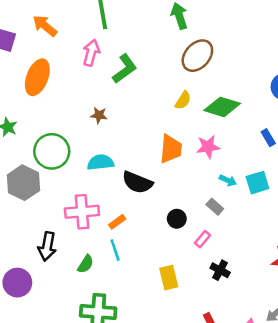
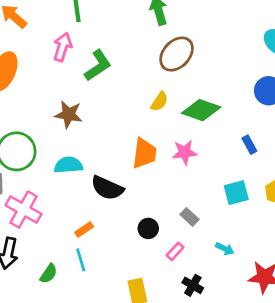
brown star: (99, 115) -> (69, 114), size x1.5
cyan arrow: (228, 180) -> (225, 249), moved
pink cross: (82, 212) -> (24, 210), moved, turned 32

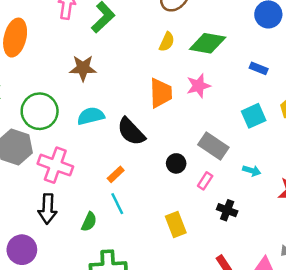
blue rectangle: (249, 145) -> (259, 68), turned -30
black semicircle: (107, 188) -> (131, 132), turned 32
gray rectangle: (190, 217) -> (213, 146), size x1.6

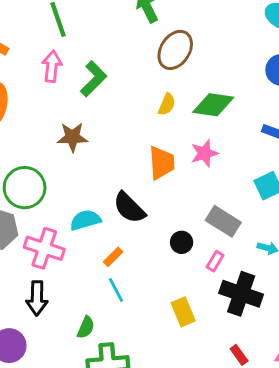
cyan semicircle: (91, 116) -> (85, 220), moved
black cross: (227, 210) -> (241, 294), size x1.8
green semicircle: (89, 222) -> (86, 327), moved

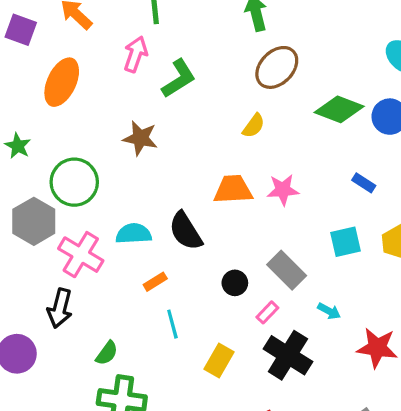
green diamond: (213, 105) -> (339, 109), moved
orange trapezoid: (162, 163) -> (233, 189), turned -102
cyan line: (116, 290) -> (172, 324), moved
yellow rectangle: (183, 312) -> (219, 361), turned 40

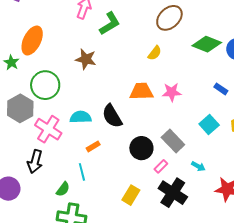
orange ellipse: (62, 82) -> (32, 40), moved
cyan square: (345, 242) -> (209, 125), turned -30
black circle: (235, 283) -> (141, 148), size x1.5
cyan line: (172, 324) -> (82, 172), moved

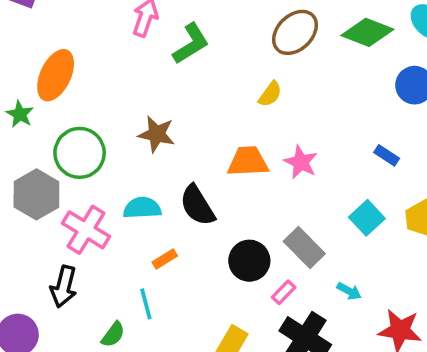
green diamond: (207, 44) -> (367, 32), moved
brown star: (86, 59) -> (157, 134), moved
pink star: (172, 92) -> (301, 162), turned 30

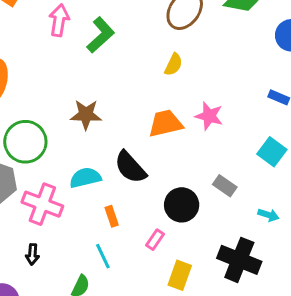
gray rectangle: (304, 248) -> (225, 186), size x0.7
orange rectangle: (165, 259) -> (112, 216), turned -66
black arrow: (64, 287) -> (32, 254), size x0.6
pink rectangle: (284, 292) -> (155, 240), moved

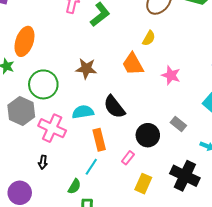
orange trapezoid: (165, 123) -> (133, 64), moved, turned -110
orange rectangle: (112, 216) -> (99, 140), size x1.5
cyan line: (103, 256) -> (91, 167), turned 54

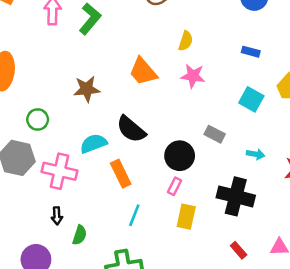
yellow semicircle: (149, 38) -> (186, 41), moved
green circle: (43, 84) -> (38, 119), size x0.6
pink rectangle: (128, 158) -> (175, 186), moved
cyan line: (91, 167) -> (134, 215), moved
green semicircle: (74, 186) -> (80, 235), moved

